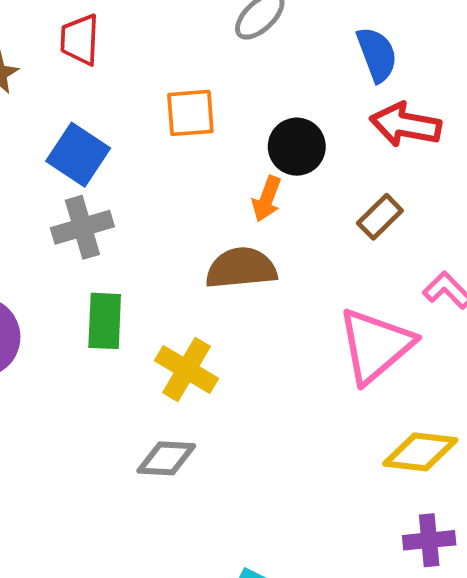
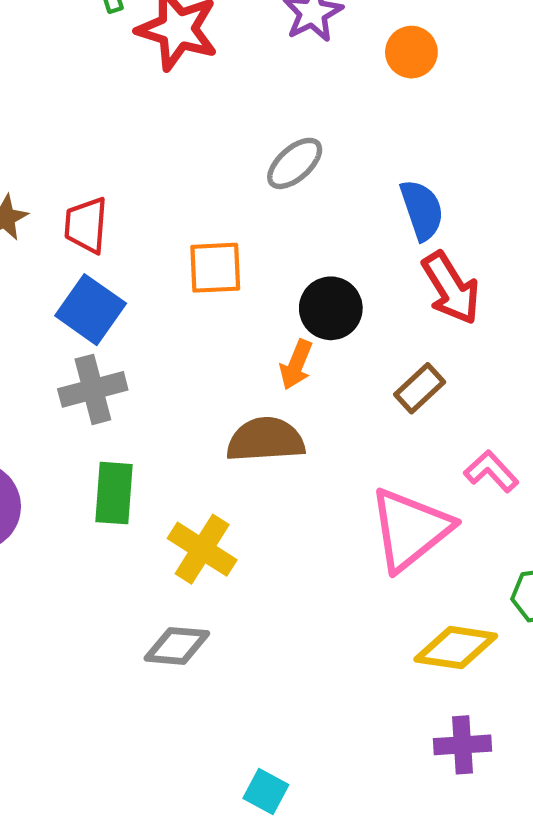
red trapezoid: (80, 40) -> (86, 225), moved
red arrow: (406, 125) -> (451, 288), turned -134

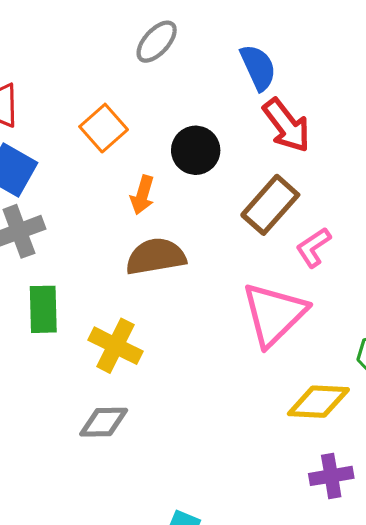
orange square: (215, 268) -> (104, 128), turned -33
orange arrow: (296, 365) -> (142, 195), moved
brown rectangle: (420, 388) -> (270, 205), size x1.5
pink L-shape: (491, 471) -> (313, 247), moved, turned -75

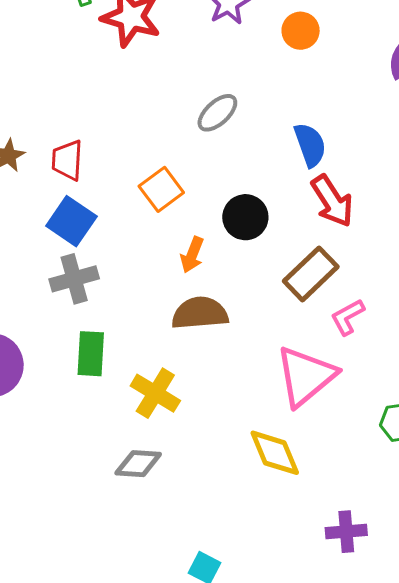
yellow diamond: (318, 402) -> (275, 453), moved, turned 60

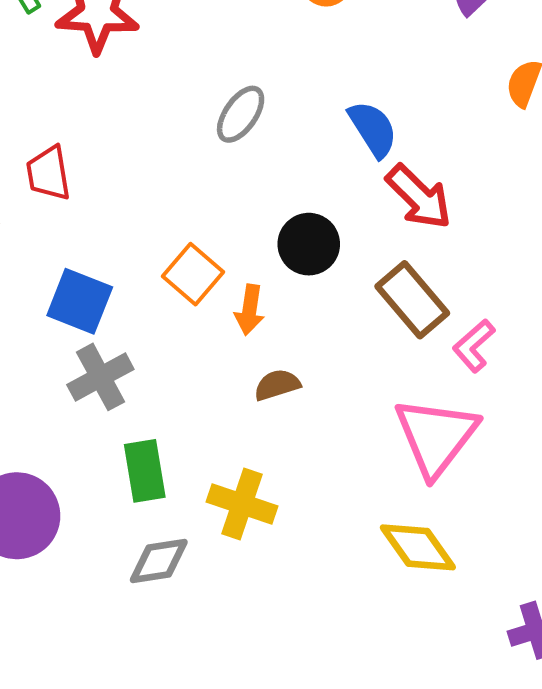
red trapezoid: (67, 160) -> (48, 173), moved
orange square: (161, 189) -> (193, 274), moved
brown rectangle: (311, 274) -> (412, 300), turned -74
brown semicircle: (200, 313) -> (277, 385), size x0.6
gray diamond: (138, 464) -> (159, 561), moved

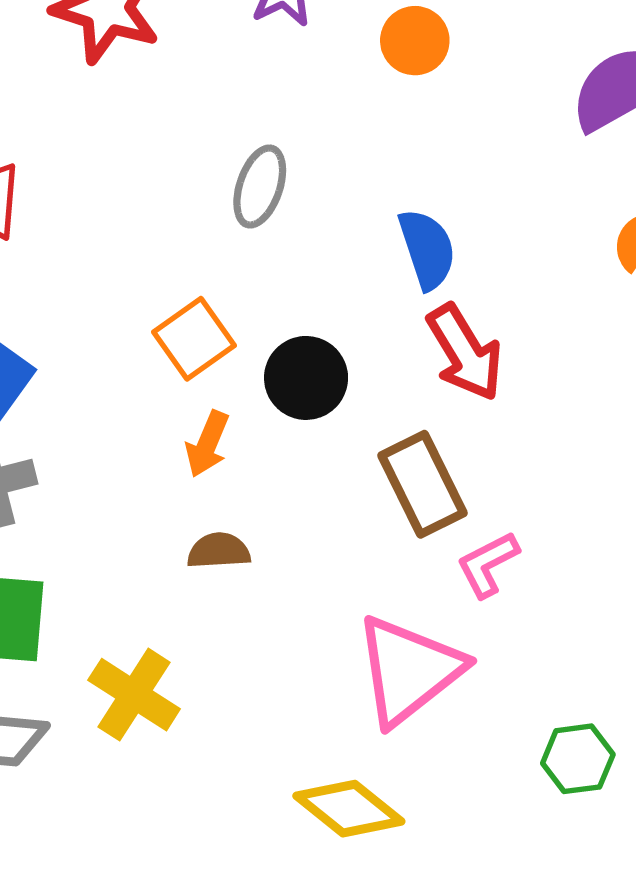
gray ellipse: (241, 114) -> (260, 186), turned -30
orange square: (193, 274) -> (194, 339), moved
yellow diamond: (418, 547) -> (349, 809), turned -30

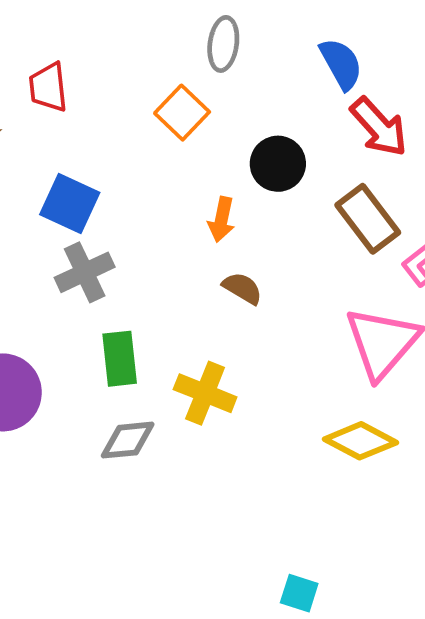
orange square: (194, 339) -> (182, 113), moved
brown semicircle: (219, 551) -> (242, 288), turned 45

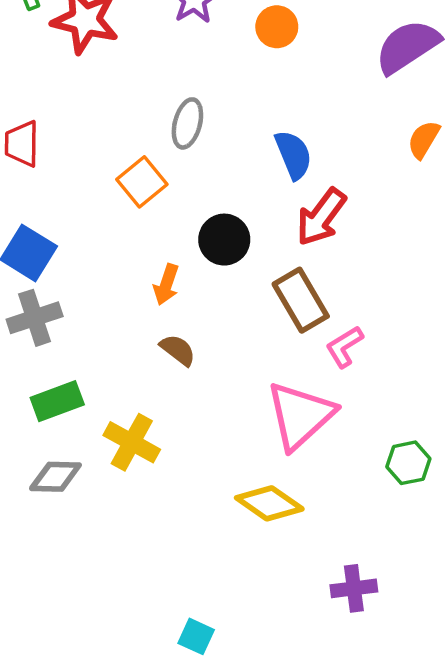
red arrow: (379, 127) -> (321, 217), turned 72
green rectangle: (120, 359) -> (57, 401), turned 69

